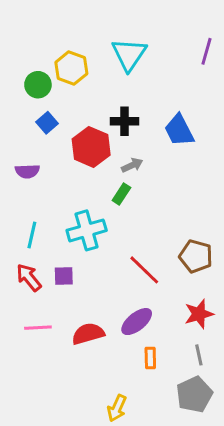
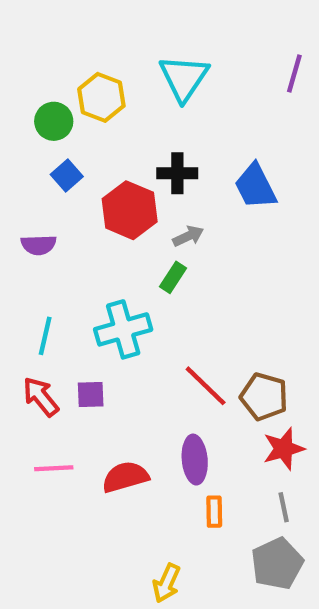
brown pentagon: (196, 256) -> (264, 397), moved
purple ellipse: (137, 322) -> (195, 460), turned -56

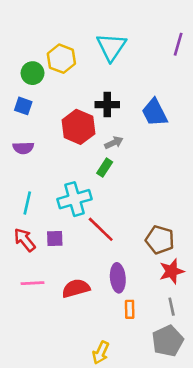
blue square: (67, 175) -> (23, 106), moved, turned -30
red line: (206, 386) -> (101, 229), moved

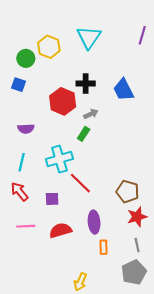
purple semicircle: (23, 148) -> (26, 129), moved
purple square: (55, 238) -> (52, 199), moved

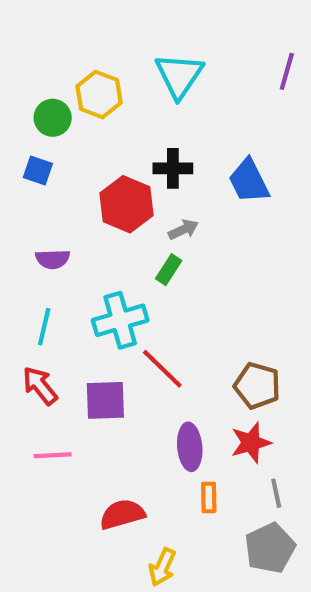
purple square: (52, 199) -> (105, 400), size x1.5
red star: (137, 217) -> (251, 443), moved
red semicircle: (60, 230) -> (122, 514), moved

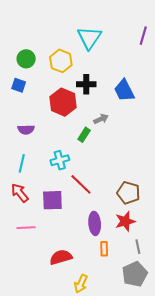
yellow hexagon: (99, 95) -> (61, 61), moved
gray arrow: (183, 230) -> (101, 119), moved
cyan cross: (120, 320) -> (60, 160), size x0.7

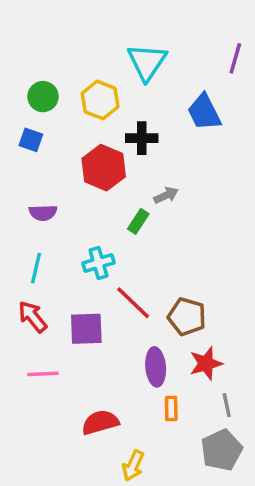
blue trapezoid: (124, 90) -> (204, 112), moved
brown pentagon: (128, 193) -> (187, 317), moved

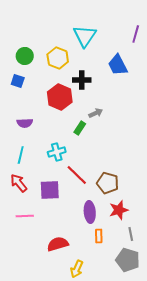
gray pentagon: (221, 450) -> (128, 260), turned -30

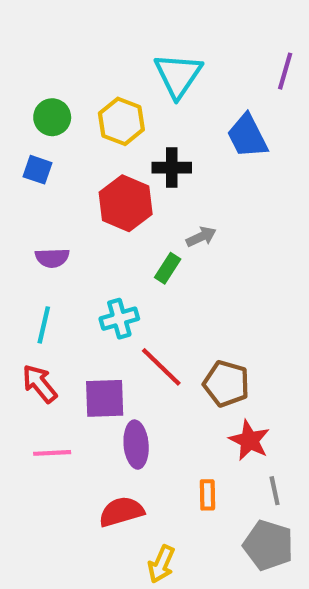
red star: (119, 210) -> (249, 440), turned -30
purple ellipse: (90, 212) -> (136, 445), moved

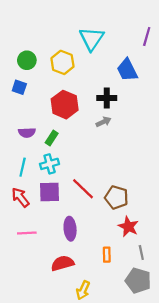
black cross: (172, 168) -> (107, 98), moved
green rectangle: (168, 268) -> (52, 138), moved
cyan cross: (119, 319) -> (50, 164), moved
purple square: (105, 398) -> (50, 192), moved

